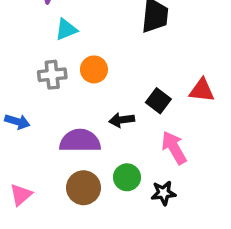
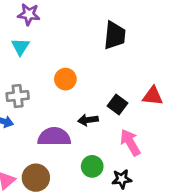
cyan triangle: (66, 29) -> (20, 47), moved, turned -36
gray cross: (52, 75) -> (18, 96), moved
brown circle: (84, 188) -> (36, 178), moved

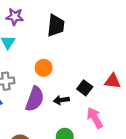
black trapezoid: (115, 35) -> (56, 26), moved
purple semicircle: (54, 137) -> (35, 99), moved, turned 110

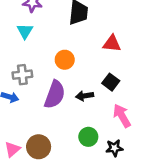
red triangle: (113, 81) -> (112, 44), moved

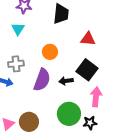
black square: (111, 82) -> (87, 70), size x1.5
pink arrow: (122, 116) -> (96, 97), turned 36
green circle: (88, 137) -> (69, 114), size x1.5

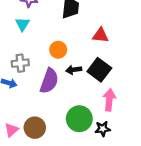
black arrow: (66, 81) -> (74, 70), moved

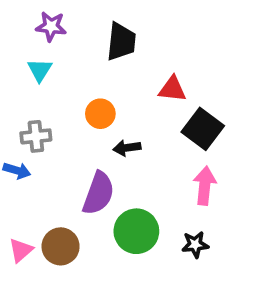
black square: (99, 70) -> (203, 129), moved
purple semicircle: (49, 81) -> (98, 193), moved
pink arrow: (109, 100) -> (205, 186), moved
black star: (103, 129) -> (195, 245), moved

